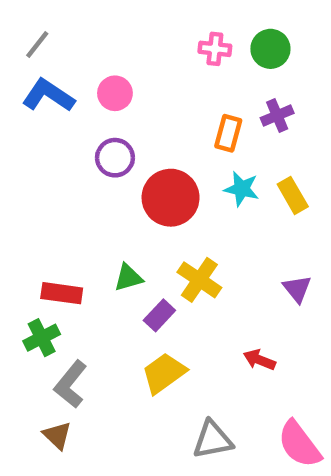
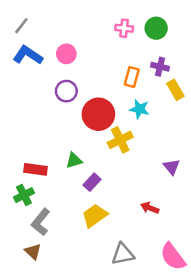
purple cross: (277, 115) -> (160, 67), turned 36
yellow rectangle: (293, 195) -> (175, 90), moved
yellow cross: (199, 280) -> (120, 140), moved, turned 30

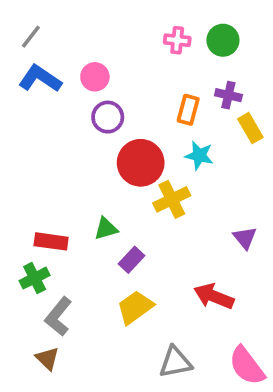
purple circle: (66, 91) -> (108, 117), moved
red arrow: (150, 208) -> (214, 296), size x1.5

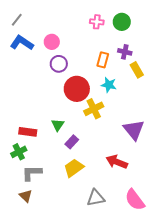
green triangle: (106, 229) -> (58, 125), turned -40
purple triangle: (245, 238) -> (134, 130), size x1.6
gray L-shape: (58, 316) -> (32, 173), turned 50

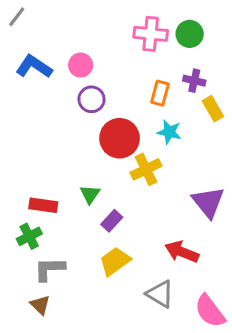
gray line: (17, 20) -> (17, 17), moved
pink cross: (97, 22) -> (151, 34), size x1.5
gray triangle: (96, 198) -> (160, 294), moved, turned 42

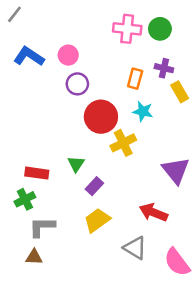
brown triangle: (40, 305) -> (34, 257), turned -42

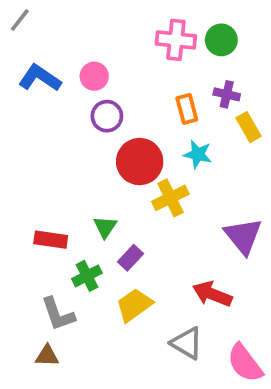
orange rectangle: (135, 79) -> (187, 109), turned -30
green cross: (25, 199) -> (87, 276), moved
gray L-shape: (42, 227) -> (58, 314), turned -108

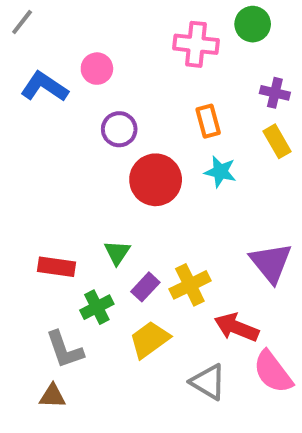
green circle: (221, 40) -> (253, 24), moved
pink circle: (94, 76) -> (97, 69), moved
purple cross: (227, 94) -> (275, 93), moved
yellow cross: (170, 198) -> (190, 285), moved
pink semicircle: (245, 363) -> (273, 372), moved

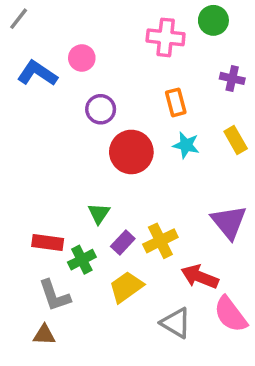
yellow rectangle: (277, 141) -> (236, 140), moved
red rectangle: (56, 267) -> (48, 243), moved

